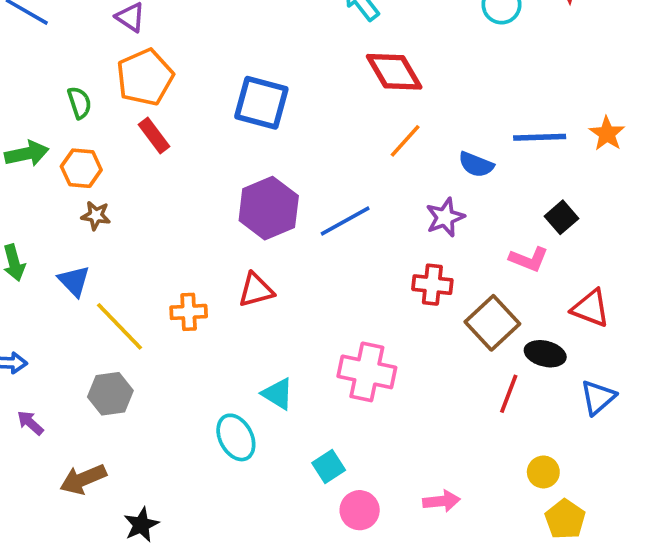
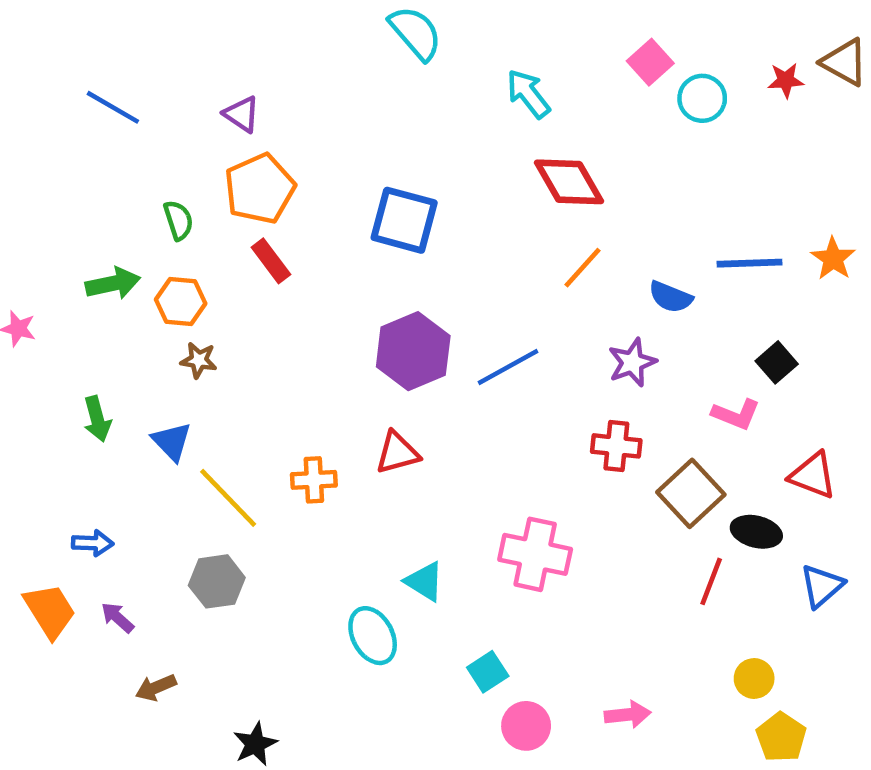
brown arrow: (83, 479) -> (156, 688), moved, size x0.7

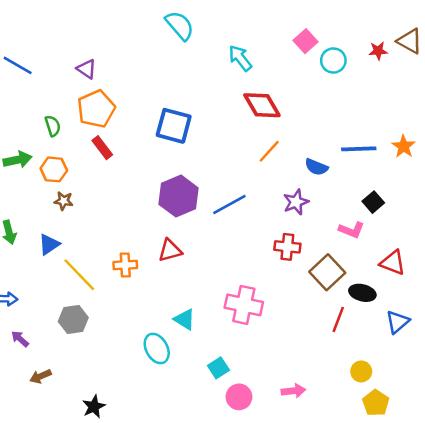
blue triangle: (172, 441) -> (49, 244), turned 40

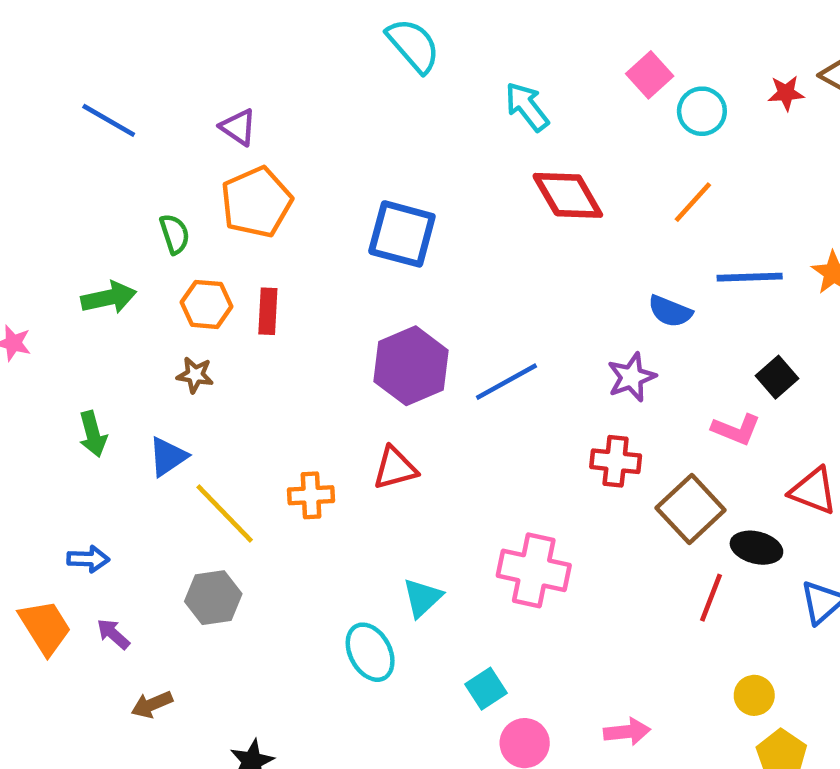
red rectangle: (102, 148) -> (268, 311), moved, turned 40
orange line: (269, 151) -> (693, 202), moved
orange hexagon: (54, 169) -> (206, 304), moved
cyan triangle: (185, 319) -> (422, 598), turned 45

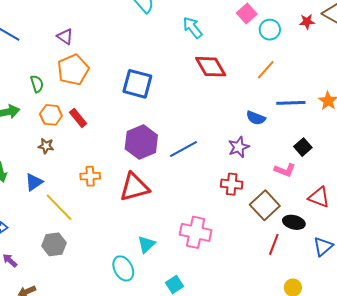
red rectangle: (268, 311) -> (78, 118), turned -42
red triangle: (395, 468) -> (134, 187), size x1.5
orange cross: (311, 495) -> (90, 176), moved

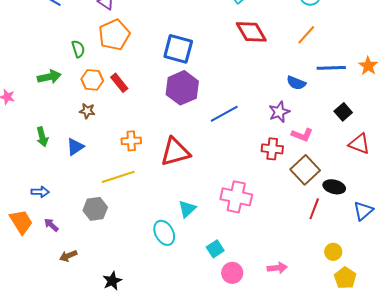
purple hexagon: (141, 142) -> (182, 88), moved
pink L-shape: (285, 170) -> (302, 135), moved
red triangle: (319, 197) -> (359, 144), moved
yellow line: (59, 207) -> (118, 177), moved, turned -64

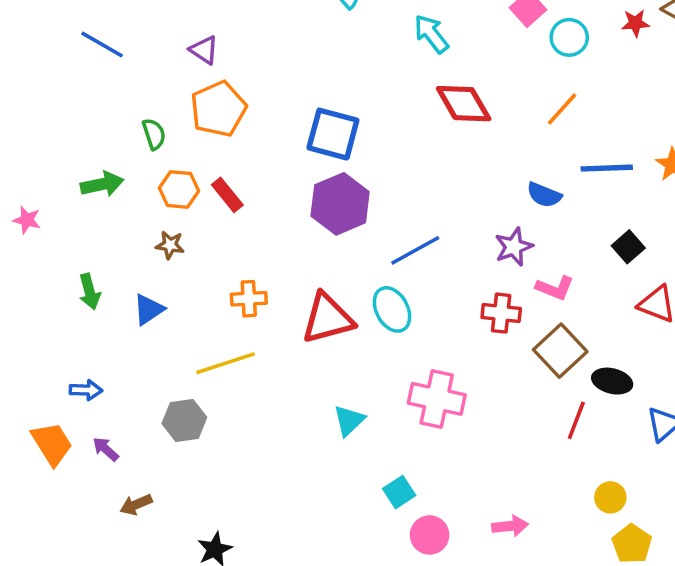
cyan ellipse: (164, 233) -> (392, 309), moved

